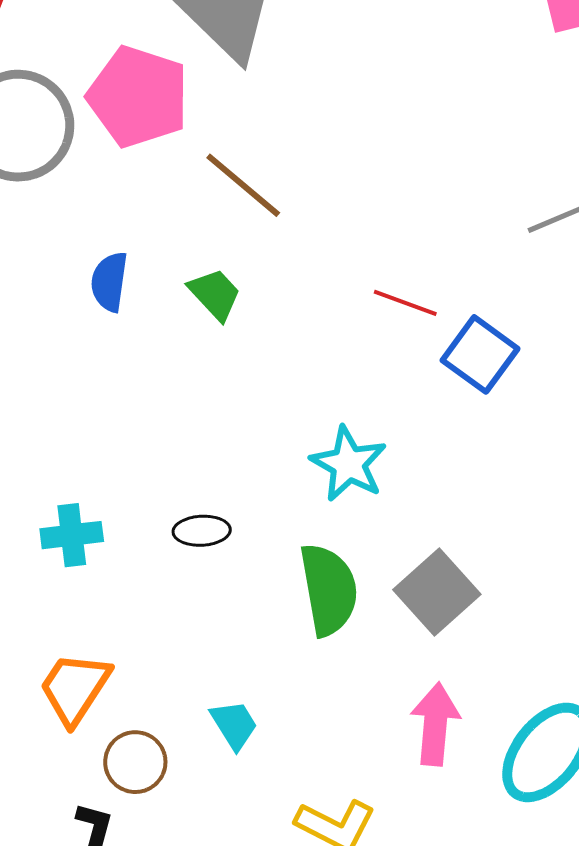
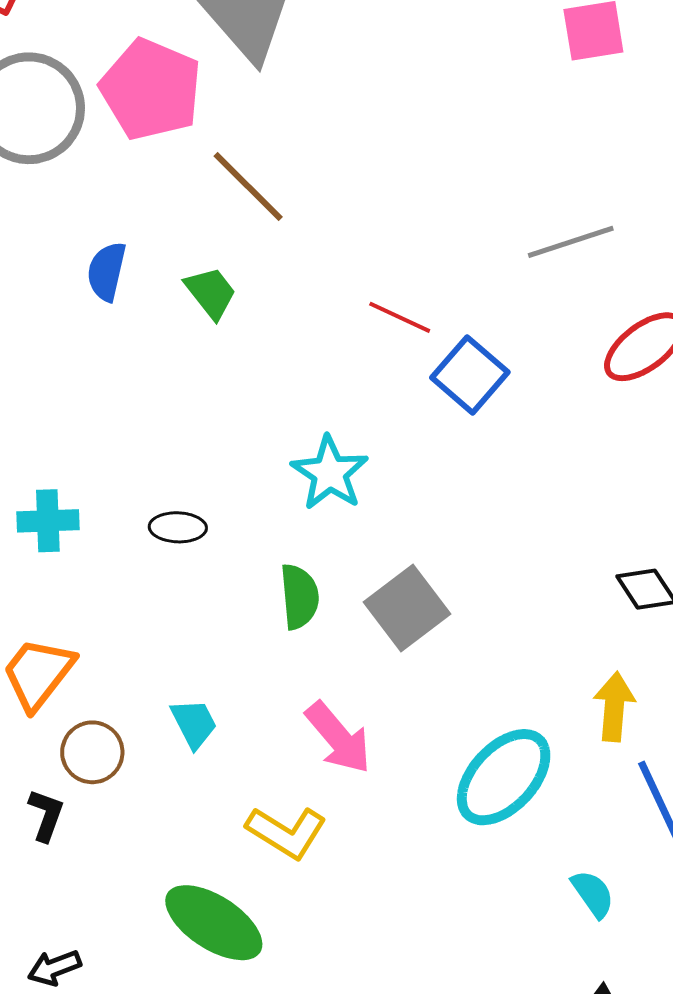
green semicircle: (329, 590) -> (299, 597), size x0.7
pink arrow: (435, 724) -> (338, 738), moved, turned 130

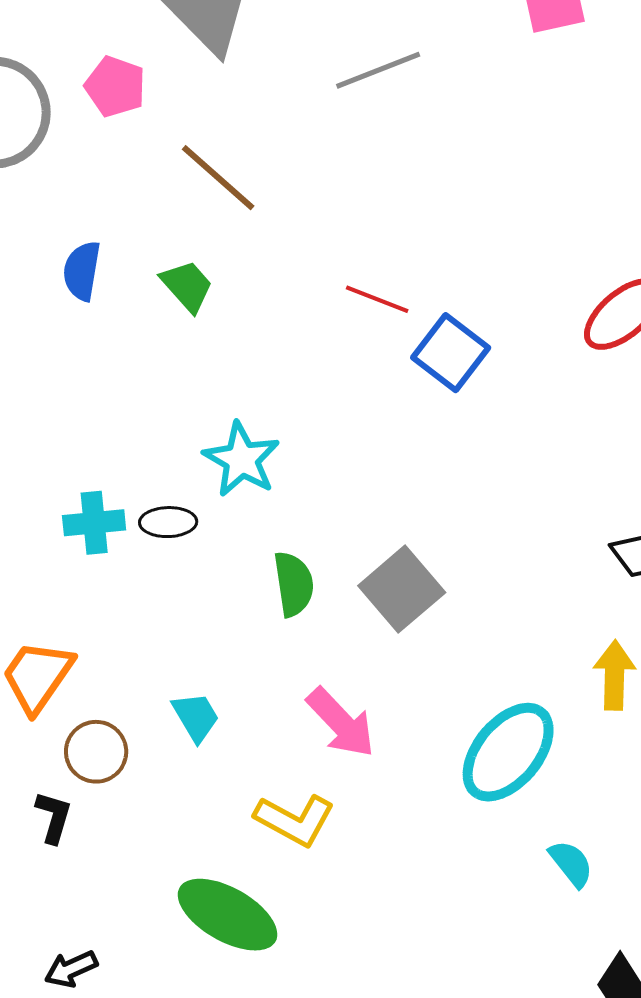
pink pentagon: (151, 89) -> (115, 87), size x0.6
gray line: (571, 242) -> (378, 70), moved
cyan star: (330, 473) -> (242, 459), moved
cyan cross: (48, 521) -> (94, 523), moved
cyan semicircle: (593, 894) -> (571, 864), moved

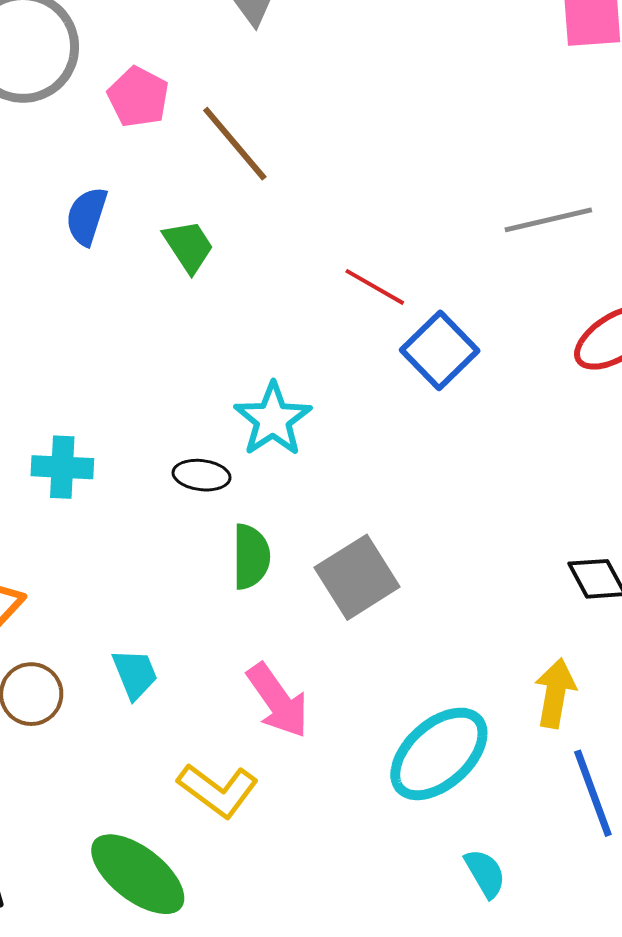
gray line: (378, 70) -> (548, 220), moved
pink pentagon: (115, 87) -> (138, 97), moved
cyan star: (242, 459) -> (273, 419), moved
black ellipse: (168, 522) -> (202, 475), moved

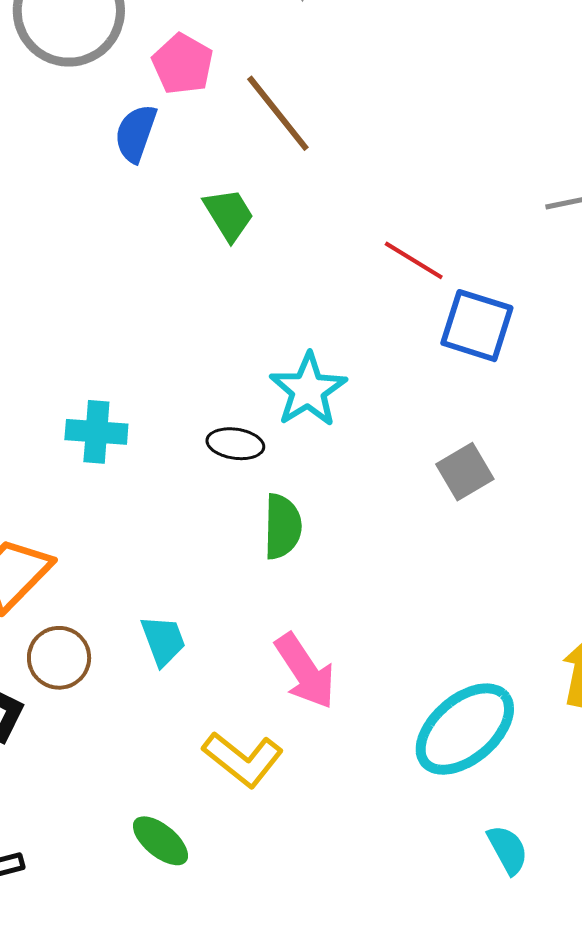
blue semicircle: (87, 216) -> (136, 133), moved
blue square: (440, 350) -> (477, 326), turned -30
gray square: (357, 577) -> (465, 472), moved, size x0.7
green ellipse: (138, 874) -> (160, 841), size x0.6

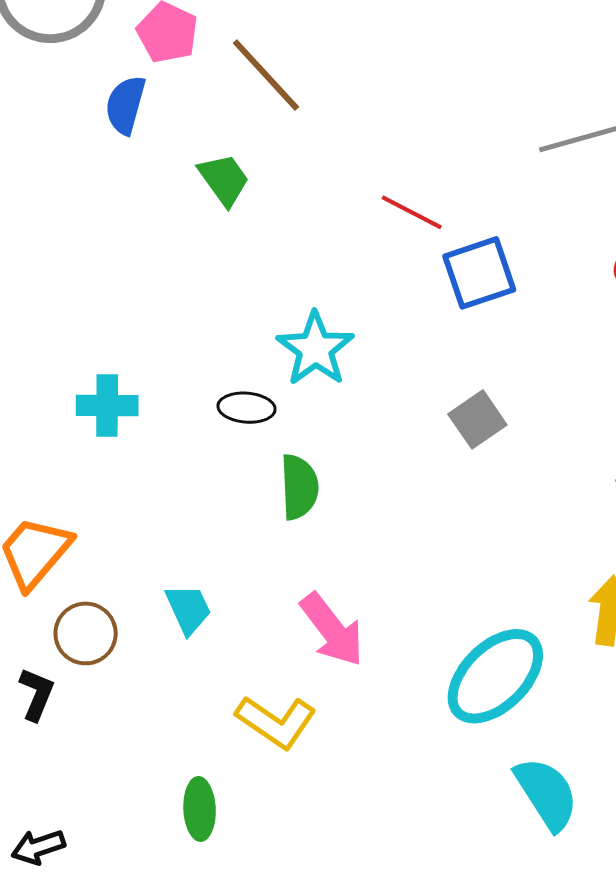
blue square: (477, 326) -> (479, 273), turned -32
green ellipse: (160, 841) -> (200, 809), turned 52
cyan semicircle: (508, 850) -> (547, 794), size x1.5

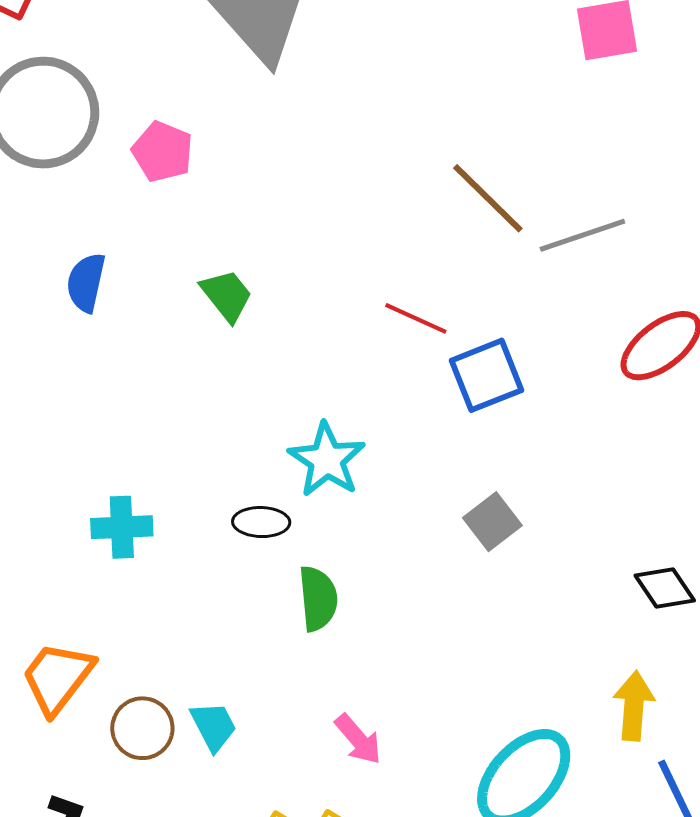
brown line: (266, 75) -> (488, 198), moved
blue semicircle: (125, 105) -> (86, 282), moved
pink arrow: (332, 630) -> (358, 739), size x0.7
brown circle: (86, 633) -> (142, 728), moved

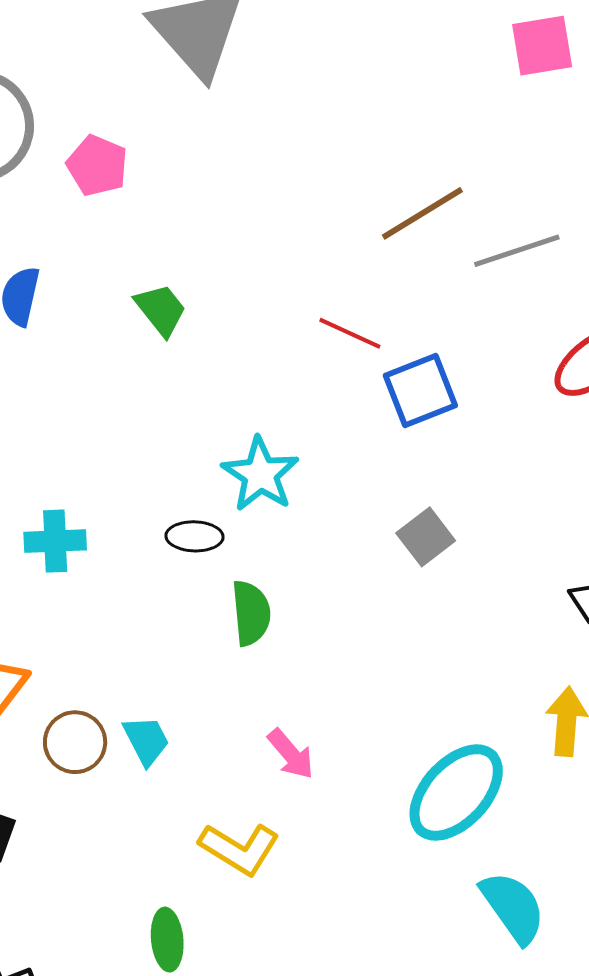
brown line: (488, 198) -> (422, 213), turned -76

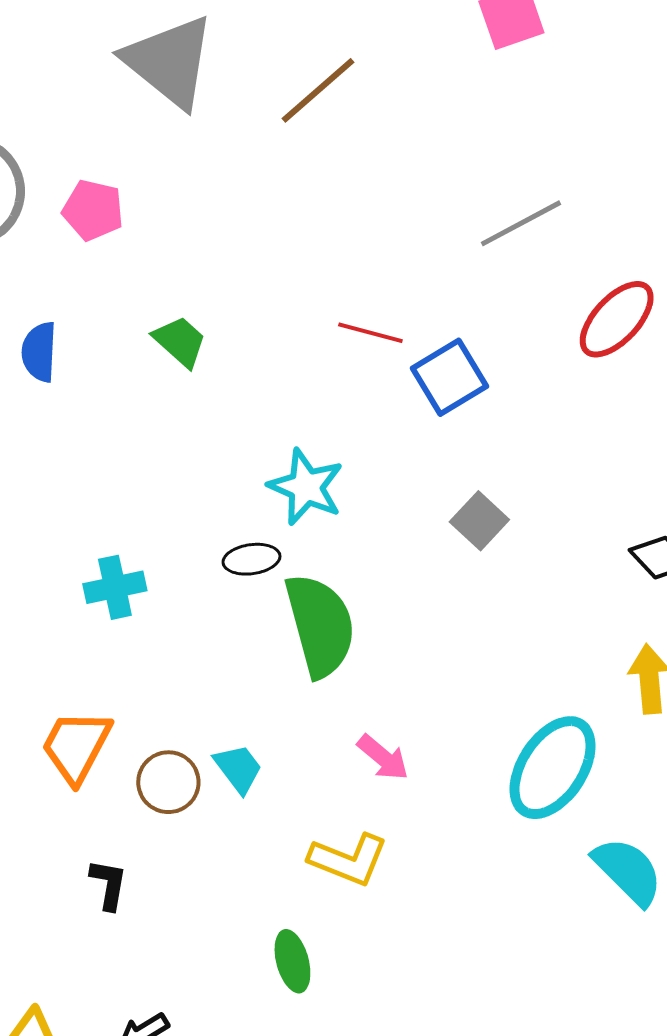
brown line: (422, 213) -> (318, 90), moved
green semicircle: (251, 613) -> (320, 625), size x1.6

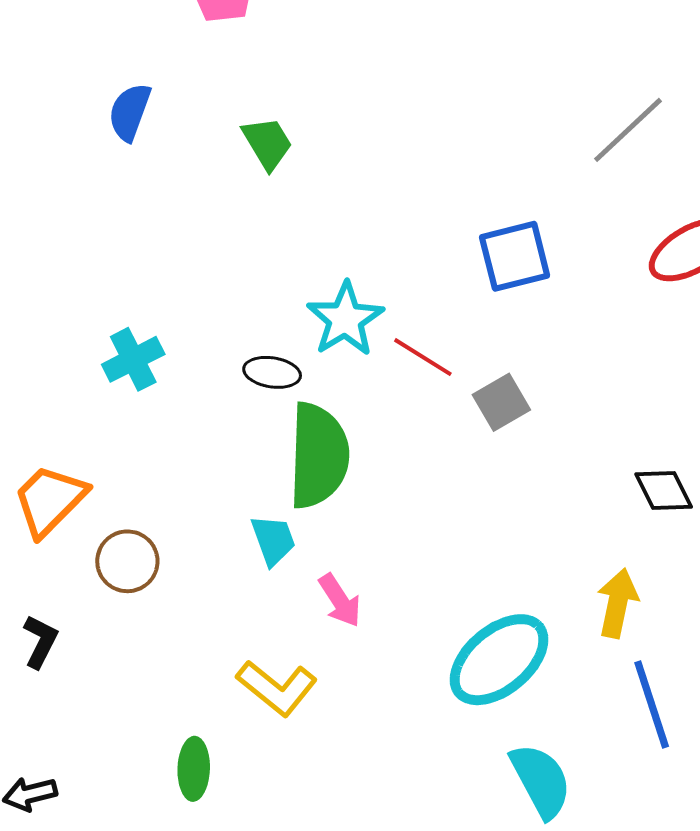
gray line: (521, 223) -> (628, 130), turned -32
red line: (370, 333) -> (423, 357), moved
cyan cross: (115, 587) -> (133, 359), turned -32
cyan trapezoid: (238, 768) -> (273, 540), moved

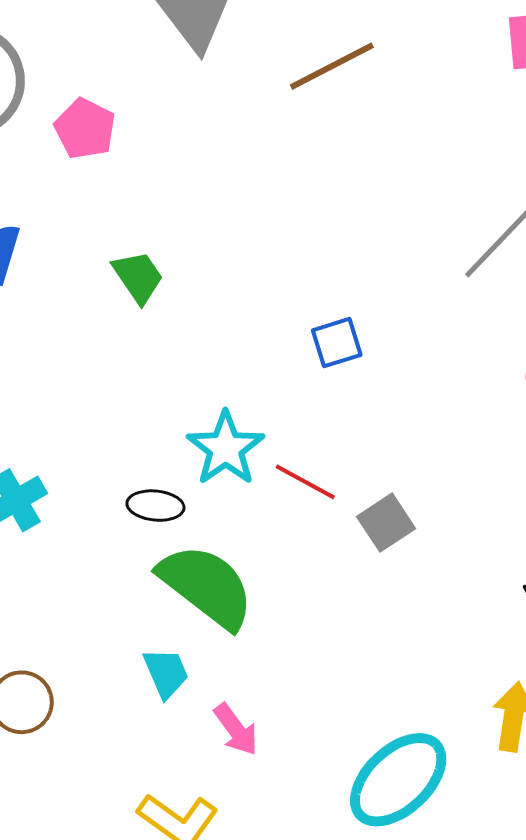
blue square: (515, 256) -> (337, 343), moved, size x0.7
green semicircle: (318, 456) -> (206, 586), turned -51

